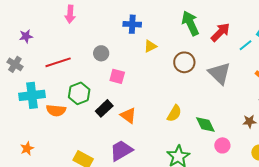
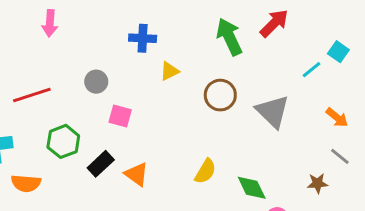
red arrow: (220, 32) -> (274, 23), moved
orange semicircle: (56, 110) -> (26, 183), moved

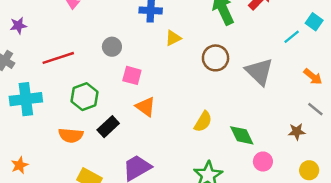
black rectangle: (101, 164) -> (108, 127), moved
orange triangle: (137, 174) -> (146, 107), moved
orange semicircle: (26, 183) -> (71, 135), moved

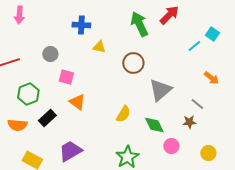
yellow triangle: (173, 38) -> (99, 47), turned 40
gray triangle: (259, 72) -> (160, 90), moved, turned 35
gray line: (315, 109) -> (197, 104), moved
brown star: (297, 132) -> (189, 122), moved

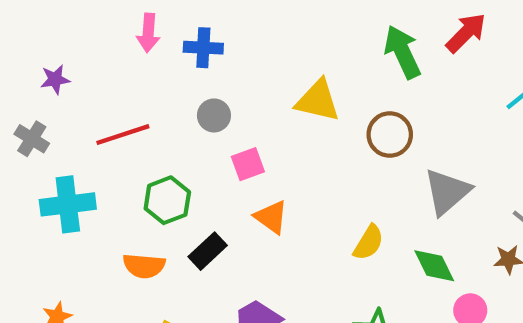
blue cross: (81, 25) -> (203, 48), moved
yellow triangle: (99, 47) -> (318, 101), size x1.6
pink square: (66, 77) -> (248, 164), turned -35

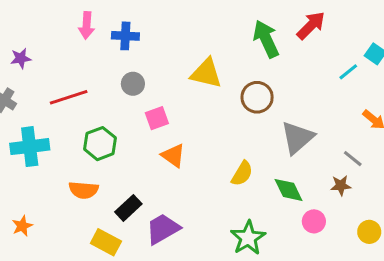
black rectangle: (208, 251) -> (128, 208), moved

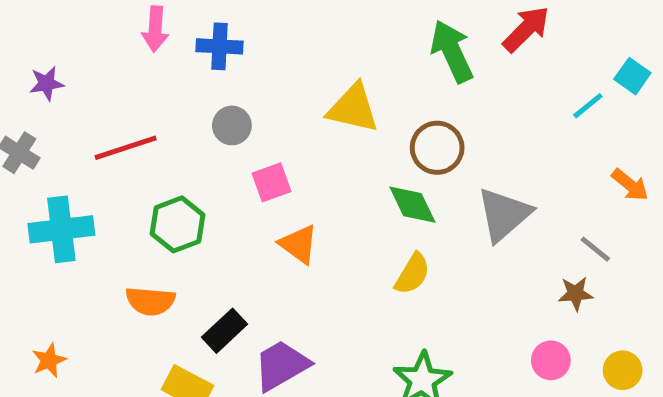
green diamond: (288, 190) -> (412, 205), moved
pink circle: (314, 221) -> (551, 360), moved

